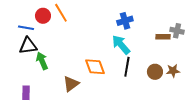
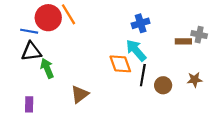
red circle: (43, 16) -> (48, 18), size x1.5
orange diamond: (95, 67) -> (120, 64), moved
brown circle: (155, 72) -> (163, 85), moved

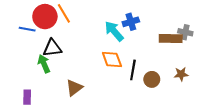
brown rectangle: (183, 41) -> (171, 39), size x1.5
cyan arrow: (136, 50) -> (114, 31), moved
black triangle: (31, 51) -> (52, 48), moved

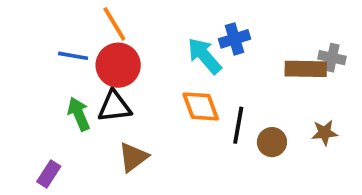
red circle: (45, 17) -> (118, 65), moved
blue line: (27, 29) -> (73, 56), moved
black triangle: (52, 48) -> (114, 106), moved
purple rectangle: (27, 97) -> (49, 174), turned 32

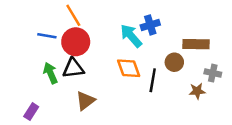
gray cross: (332, 58) -> (213, 73), moved
brown star: (325, 133) -> (197, 91), moved
brown circle: (272, 142) -> (174, 62), moved

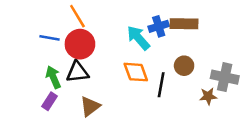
brown rectangle: (196, 44) -> (184, 24), moved
gray cross: (213, 73) -> (225, 77), size x1.5
purple rectangle: (31, 112) -> (49, 101), moved

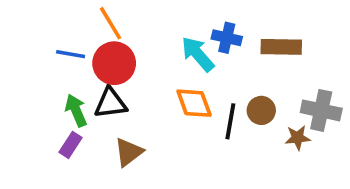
brown rectangle: (184, 24) -> (281, 47), moved
blue cross: (159, 26) -> (227, 38), turned 30
brown circle: (184, 66) -> (261, 110), moved

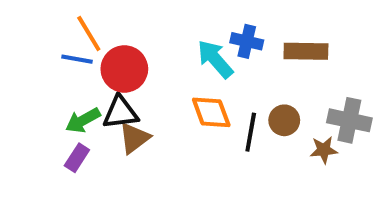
orange line: (111, 23) -> (89, 33), moved
green arrow: (76, 110) -> (83, 120), turned -96
brown triangle: (129, 152) -> (134, 138), moved

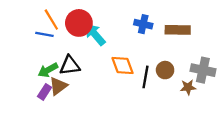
cyan arrow: (215, 59) -> (95, 34), moved
red circle: (124, 69) -> (79, 23), moved
brown triangle: (134, 138) -> (58, 86), moved

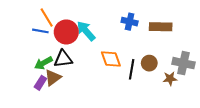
red circle: (79, 23) -> (66, 32), moved

